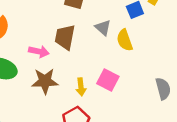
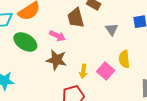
brown trapezoid: (65, 37) -> (76, 18), moved, turned -40
yellow semicircle: (125, 40) -> (124, 59), moved

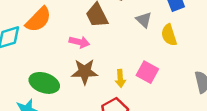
green ellipse: (25, 42) -> (44, 83), moved
yellow semicircle: (124, 59) -> (169, 35), moved

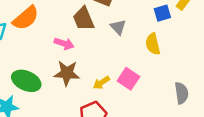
gray triangle: (144, 20) -> (118, 27), moved
yellow arrow: (120, 78) -> (101, 83), turned 56

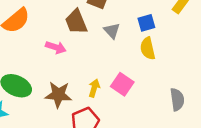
blue square: (162, 13) -> (146, 23), moved
brown star: (67, 73) -> (58, 95), moved
yellow arrow: (101, 83) -> (94, 88), turned 140

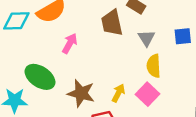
pink arrow: (56, 47) -> (70, 43), moved, turned -90
yellow semicircle: (148, 48) -> (154, 66), moved

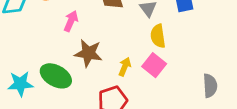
green ellipse: (40, 77) -> (56, 76), moved
brown star: (81, 93) -> (88, 53), moved

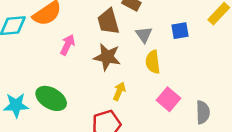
brown star: (88, 53) -> (107, 57), moved
pink square: (154, 65) -> (169, 99), moved

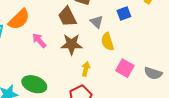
pink arrow: (68, 45) -> (39, 41), turned -56
gray semicircle: (203, 112) -> (153, 73), turned 120

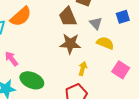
pink arrow: (39, 41) -> (11, 59), moved
yellow semicircle: (107, 42) -> (105, 43), turned 126

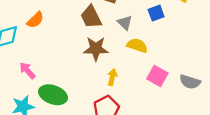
orange semicircle: (21, 17) -> (35, 20), size x0.7

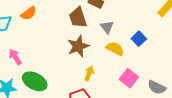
blue square: (156, 13) -> (139, 39), moved, turned -32
brown star: (96, 49) -> (78, 46), turned -30

